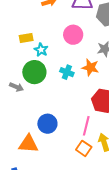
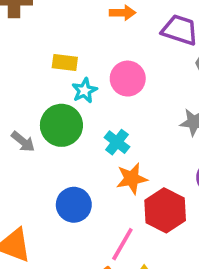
pink circle: (73, 35) -> (128, 79), moved
orange star: (90, 67) -> (132, 179), moved, turned 30
blue circle: (47, 124) -> (74, 205), moved

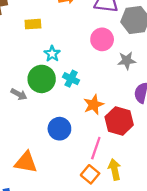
yellow rectangle: (65, 62) -> (33, 24), moved
pink circle: (128, 79) -> (102, 39), moved
cyan cross: (117, 142) -> (71, 79), moved

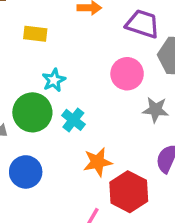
blue circle: (59, 129) -> (26, 172), moved

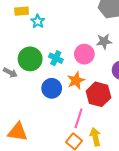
pink circle: (127, 74) -> (84, 54), moved
cyan star: (54, 80) -> (38, 21), moved
blue circle: (26, 172) -> (52, 88), moved

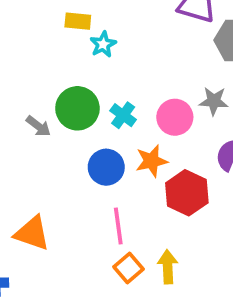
pink line: (79, 118) -> (118, 226), moved, turned -36

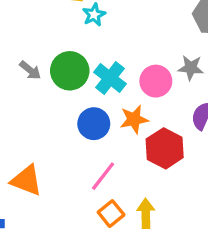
cyan cross: (123, 115) -> (110, 78), size x1.4
gray arrow: (38, 126) -> (30, 70), moved
pink line: (118, 226) -> (103, 176), turned 44

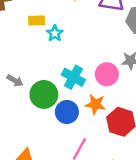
green circle: (70, 71) -> (44, 94), moved
orange star: (134, 119) -> (95, 104), turned 30

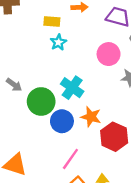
yellow rectangle: (37, 21) -> (52, 21), moved
pink circle: (107, 74) -> (109, 54), moved

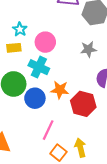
yellow rectangle: (52, 21) -> (14, 48), moved
pink circle: (109, 54) -> (45, 42), moved

